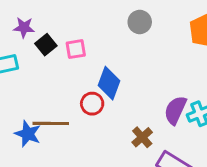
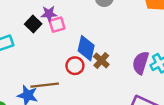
purple star: (24, 27) -> (49, 14), moved
brown cross: (142, 137) -> (101, 60), moved

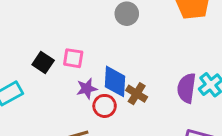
purple star: (49, 14) -> (87, 88), moved
pink square: (57, 25) -> (73, 58), turned 35

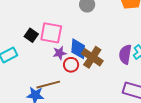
pink square: (73, 58) -> (51, 33), size x1.6
brown cross: (137, 94) -> (92, 57), size x1.5

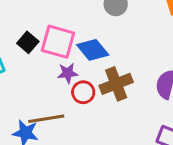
blue diamond: (78, 49) -> (93, 50), moved, turned -50
brown cross: (92, 57) -> (116, 84), turned 30

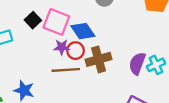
red circle: (83, 92) -> (76, 51), moved
brown line: (46, 119) -> (66, 70), moved

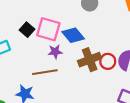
red circle: (76, 51) -> (108, 61), moved
brown line: (66, 70) -> (45, 72), moved

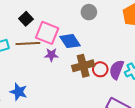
black square: (27, 30) -> (26, 19), moved
brown line: (45, 72) -> (28, 44), moved

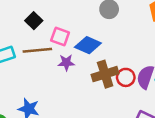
pink square: (47, 33) -> (60, 37), size x0.7
blue diamond: (70, 41) -> (88, 45), turned -30

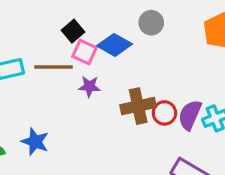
black square: (34, 21) -> (73, 31), moved
blue diamond: (88, 45) -> (114, 45), moved

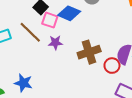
brown line: (53, 67) -> (30, 32), turned 50
red circle: (164, 113) -> (112, 66), moved

